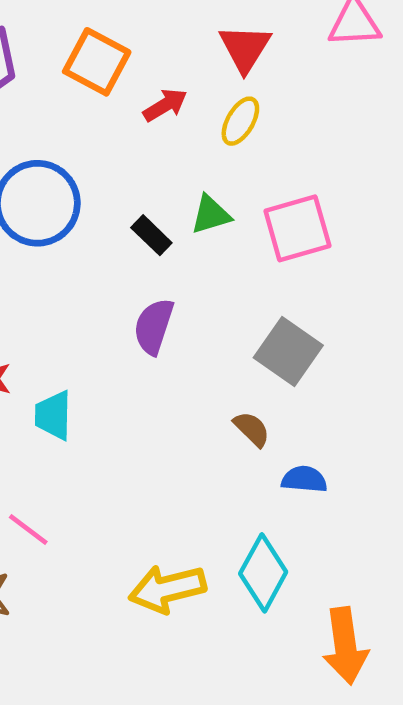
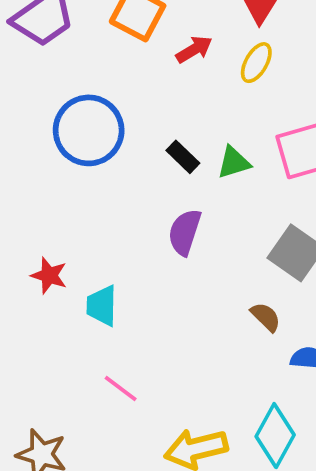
green triangle: (211, 215) -> (234, 162), moved
pink line: (28, 529) -> (121, 389), moved

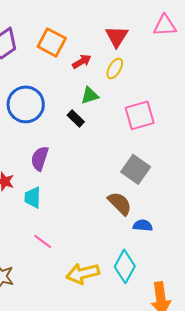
green triangle: (234, 162) -> (90, 95), moved
purple semicircle: (185, 232) -> (40, 158), moved
brown semicircle: (266, 317) -> (120, 203), size x1.5

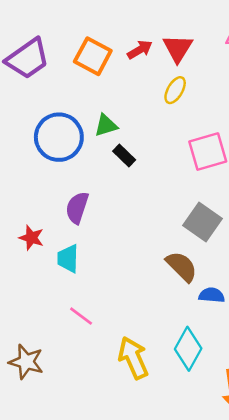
red arrow: (82, 61) -> (140, 50), moved
green triangle: (90, 95) -> (106, 125), moved
yellow arrow: (83, 273) -> (133, 358), turned 80

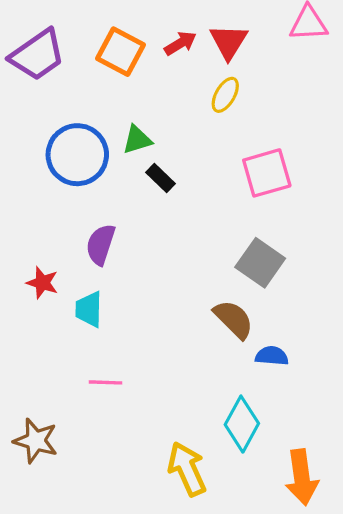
pink line: (81, 316) -> (106, 382), turned -35
yellow arrow: (133, 358) -> (187, 469), moved

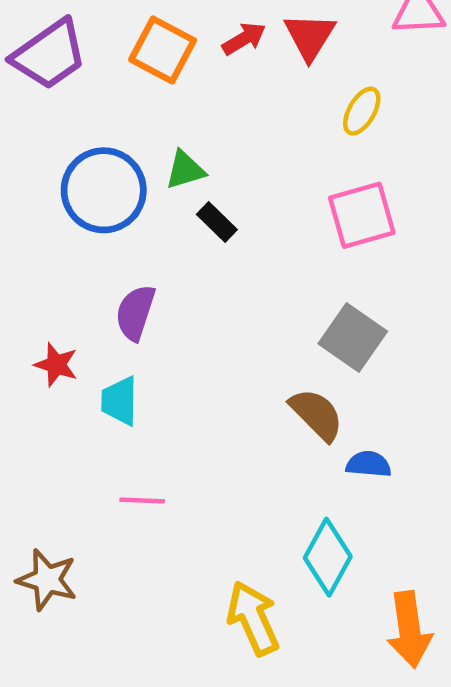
yellow ellipse: (225, 95) -> (362, 111), moved

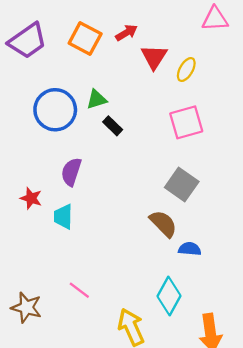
red triangle: (310, 36) -> (154, 57), moved
pink line: (142, 500) -> (79, 290), moved, turned 35

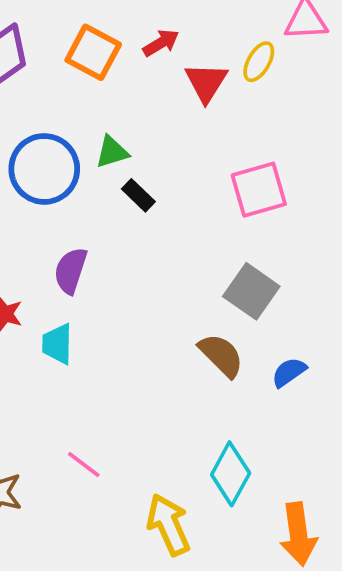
yellow ellipse: (186, 69) -> (259, 62), moved
blue semicircle: (190, 249) -> (289, 372), moved, turned -40

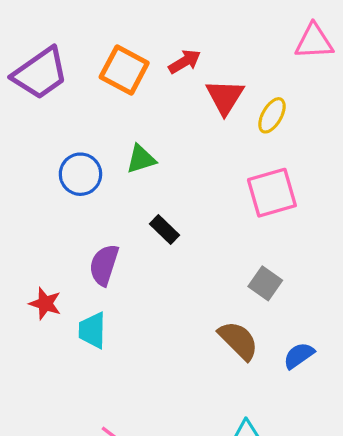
yellow ellipse: (259, 62) -> (272, 115), moved
blue circle: (44, 169) -> (80, 174), size x0.7
black rectangle: (138, 195) -> (164, 230), moved
gray square: (251, 291) -> (265, 283), size x0.7

